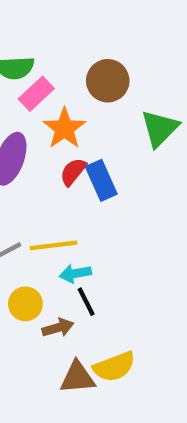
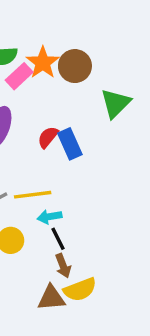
orange star: (64, 128) -> (43, 63), moved
brown arrow: (58, 328) -> (63, 266), moved, turned 85

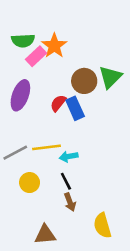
brown circle: (75, 66) -> (84, 81), moved
cyan arrow: (50, 217) -> (69, 156), moved
yellow semicircle: (80, 290) -> (102, 226), moved, turned 95
brown triangle: (51, 298) -> (45, 235), moved

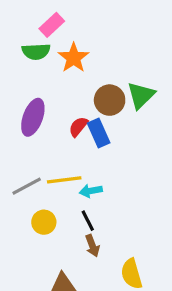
pink rectangle: (36, 56) -> (52, 25), moved

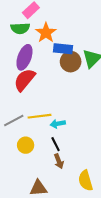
purple ellipse: (33, 117) -> (24, 57), moved
red semicircle: (78, 127) -> (24, 80), moved, size x1.6
blue rectangle: (99, 133) -> (63, 49), moved, turned -60

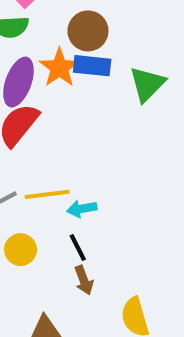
orange star: (46, 33) -> (59, 68), moved
brown circle: (71, 62) -> (88, 31), moved

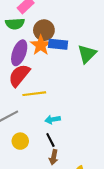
brown circle: (88, 31) -> (44, 30), moved
yellow line: (47, 194) -> (34, 94), moved
brown arrow: (84, 280) -> (54, 157), turned 32

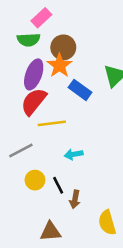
blue rectangle: (58, 44) -> (80, 90), moved, turned 30
black line: (50, 140) -> (58, 185), moved

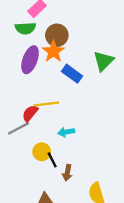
red semicircle: (34, 102) -> (30, 113), moved, size x0.7
yellow circle: (35, 180) -> (42, 152), moved

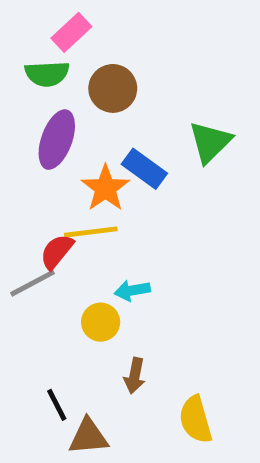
orange star: (53, 52) -> (105, 188), moved
yellow circle: (42, 152) -> (101, 322), moved
black line: (52, 160) -> (57, 405), moved

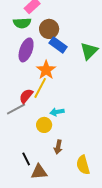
blue rectangle: (144, 169) -> (58, 45), moved
yellow line: (91, 232) -> (40, 88), turned -55

